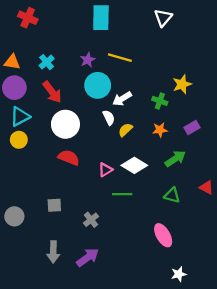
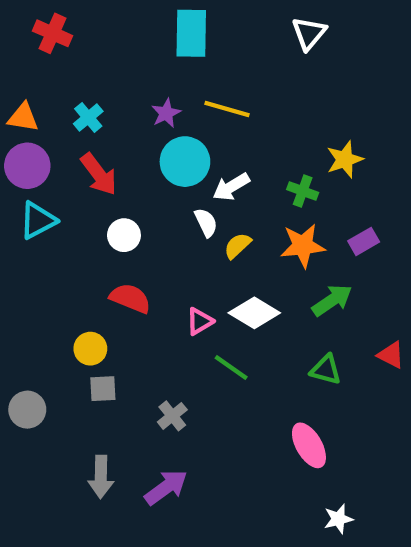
white circle: (65, 124) -> (124, 235), size x0.6
orange star: (160, 130) -> (303, 246), size x1.5
yellow circle: (19, 140) -> (90, 349), moved
green line: (122, 194) -> (231, 368), turned 36

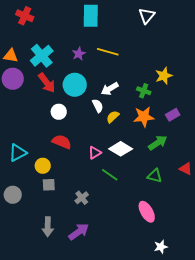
cyan cross: (88, 117) -> (42, 56), size x1.6
cyan circle: (185, 162) -> (75, 85), moved
cyan triangle: (38, 220) -> (18, 153), moved

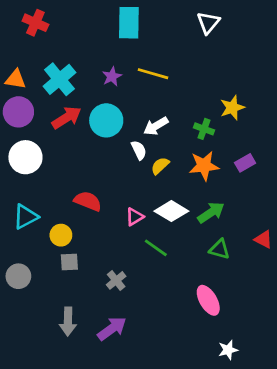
red arrow: (47, 83) -> (67, 118), turned -85
white circle: (59, 112) -> (25, 157), moved, size x1.5
green arrow: (158, 143) -> (211, 212), moved

